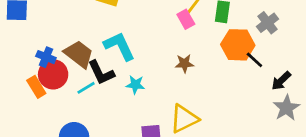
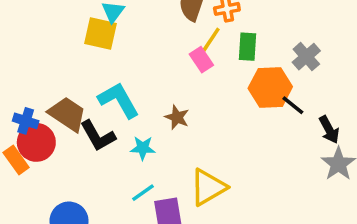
brown star: (184, 64) -> (177, 117), moved, turned 30
black arrow: (281, 81) -> (329, 130), turned -70
cyan line: (86, 88) -> (143, 193), moved

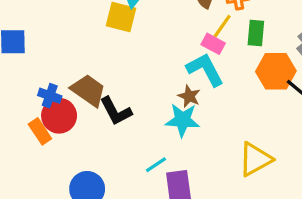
pink rectangle: (201, 60) -> (213, 44), turned -30
cyan L-shape: (119, 100) -> (205, 69), moved
cyan star: (143, 148) -> (183, 120), moved, size x1.5
yellow triangle: (208, 187) -> (255, 159), moved

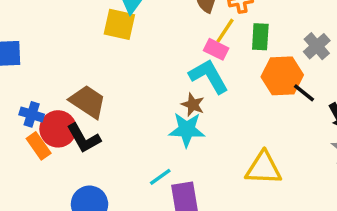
blue cross: (50, 96) -> (32, 114), moved
black L-shape: (116, 111) -> (84, 138), moved
yellow triangle: (255, 159) -> (263, 168), turned 33

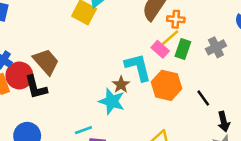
yellow line: (225, 31) -> (170, 38), moved
gray cross: (317, 46) -> (216, 47), moved
pink rectangle: (216, 49) -> (160, 49), moved
orange hexagon: (282, 76) -> (167, 85), moved

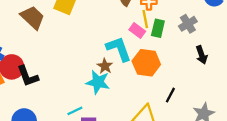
yellow line: (170, 38) -> (145, 19), turned -54
brown trapezoid: (46, 62) -> (33, 17), moved
black line: (203, 98) -> (170, 95), moved, turned 70
black arrow: (224, 122) -> (202, 55), moved

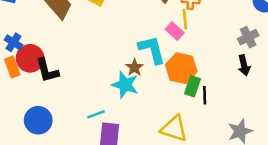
gray cross: (188, 24) -> (248, 37), moved
green rectangle: (158, 28) -> (193, 86), moved
black line: (170, 95) -> (205, 95), moved, turned -35

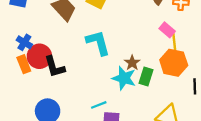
yellow line: (185, 19) -> (174, 42), moved
cyan L-shape: (152, 50) -> (98, 43), moved
green rectangle: (193, 86) -> (146, 77), moved

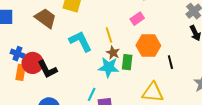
pink rectangle: (167, 30) -> (137, 19), turned -64
yellow line: (174, 42) -> (109, 35), moved
orange rectangle: (24, 64) -> (21, 72), turned 42
cyan line: (99, 105) -> (92, 94), turned -32

